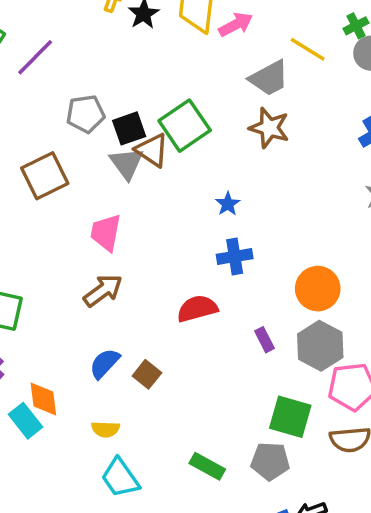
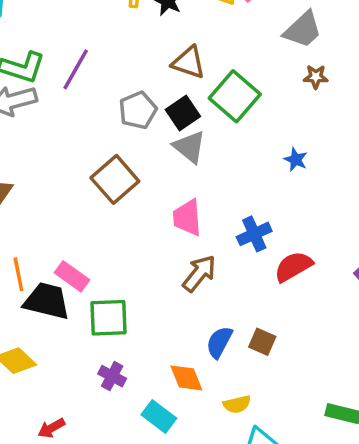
brown star: (269, 128) -> (316, 77), size x0.6
brown triangle: (152, 150) -> (189, 62), moved
blue cross: (235, 257) -> (254, 234), moved
orange diamond: (43, 399) -> (186, 378), moved

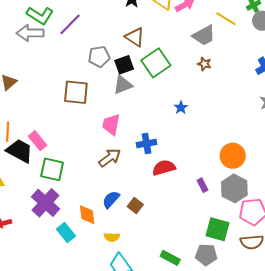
gray triangle: (189, 147) -> (123, 85), turned 45
brown square: (115, 179) -> (76, 92), turned 32
purple cross: (112, 376) -> (45, 203), size x1.8

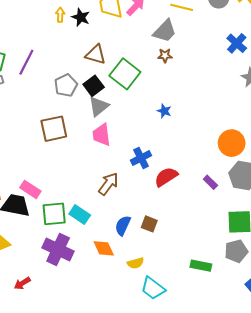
brown star: (204, 64) -> (165, 56), moved
pink trapezoid: (111, 124) -> (102, 135), moved
cyan rectangle: (66, 233) -> (80, 214), moved

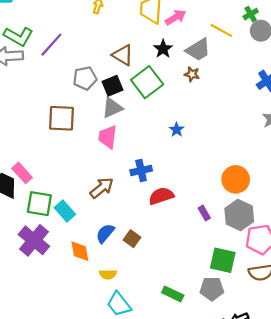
black star: (81, 17) -> (163, 49), moved

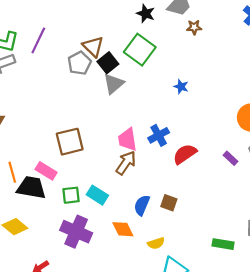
brown triangle: (123, 55) -> (93, 47), moved, turned 30
brown star: (192, 74) -> (194, 27), moved
brown square: (61, 118) -> (70, 142), moved
pink trapezoid: (108, 137) -> (127, 140), moved
green square: (39, 204) -> (71, 195), size x0.7

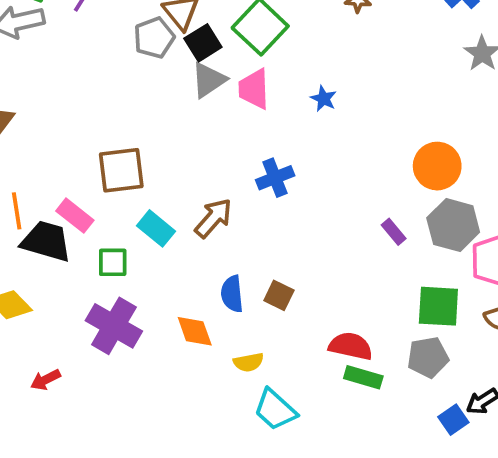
pink trapezoid: (127, 140) -> (254, 89), moved
red semicircle: (185, 154) -> (351, 346), moved, turned 40
cyan rectangle: (97, 195) -> (156, 228), moved
blue semicircle: (142, 205) -> (232, 294), turned -36

